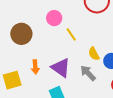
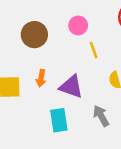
purple triangle: (61, 68) -> (71, 87), turned -30
gray arrow: (88, 73) -> (101, 116), moved

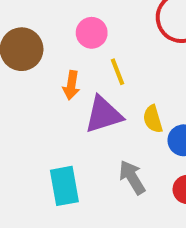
orange arrow: (41, 78) -> (71, 85), moved
purple triangle: (71, 87) -> (104, 115), moved, turned -35

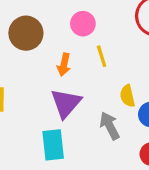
purple triangle: (104, 115) -> (66, 103), moved, turned -36
gray arrow: (132, 177) -> (110, 126), moved

